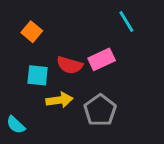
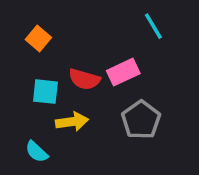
gray pentagon: (100, 110) -> (141, 120), moved
cyan semicircle: (16, 125) -> (37, 152), moved

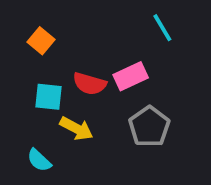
yellow arrow: (72, 122) -> (76, 129), turned 36

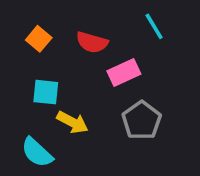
red semicircle: (90, 84) -> (92, 42), moved
cyan semicircle: (39, 160) -> (37, 152), size x1.4

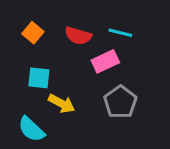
cyan line: (154, 26) -> (120, 33), moved, turned -45

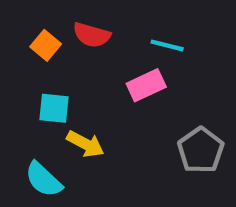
red semicircle: (78, 36) -> (92, 35), moved
gray pentagon: (120, 102) -> (201, 150), moved

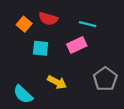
cyan square: (54, 108) -> (41, 48), moved
yellow arrow: (85, 144) -> (57, 82), moved

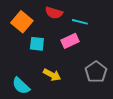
red semicircle: (48, 19) -> (54, 13), moved
orange square: (24, 24) -> (22, 22), size x1.5

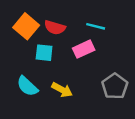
red semicircle: (54, 13) -> (55, 27), moved
cyan semicircle: (21, 86) -> (27, 86), moved

